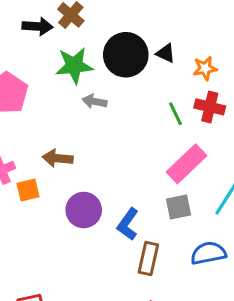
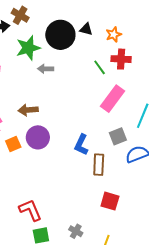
orange square: (28, 190) -> (13, 144), moved
gray square: (179, 207) -> (118, 136), moved
purple circle: (84, 210) -> (38, 137), moved

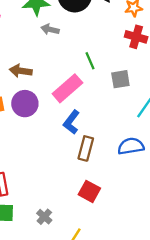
green line: (100, 67) -> (90, 61), moved
pink rectangle: (113, 99) -> (67, 88), moved
gray square: (118, 136) -> (120, 79), moved

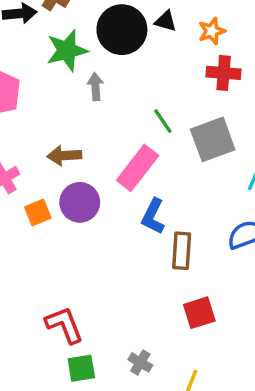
gray arrow: (50, 29) -> (95, 87), turned 84
gray square: (120, 79) -> (213, 139), size x1.5
red square: (89, 191) -> (199, 313), turned -35

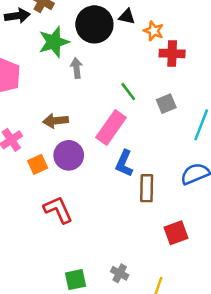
orange star: (212, 31) -> (154, 31), moved, turned -30
gray square: (213, 139) -> (166, 104), size x0.6
red square: (199, 313) -> (176, 233), moved
red L-shape: (64, 325) -> (58, 210), moved

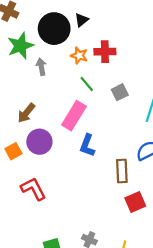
black triangle: (127, 17) -> (81, 20), turned -48
orange star: (154, 31) -> (79, 56), moved
red cross: (172, 53) -> (105, 52), moved
brown arrow: (56, 121) -> (26, 113), turned -42
brown rectangle: (147, 188) -> (122, 171), moved

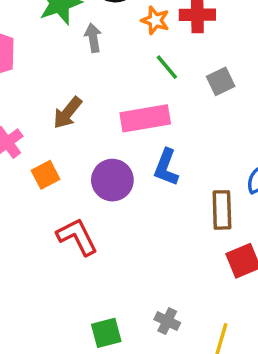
pink rectangle: (74, 116) -> (145, 118), turned 48
purple circle: (39, 142) -> (112, 180), moved

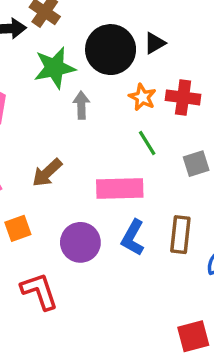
brown rectangle: (222, 210) -> (180, 235), moved

